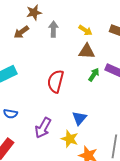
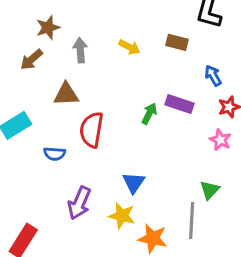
brown triangle: (87, 51) -> (66, 94), moved
blue semicircle: (10, 114) -> (55, 154), moved

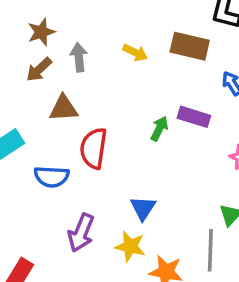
brown rectangle: (177, 42) -> (190, 46), size x1.5
brown arrow: (32, 60) -> (39, 69), moved
blue semicircle: (55, 154) -> (52, 177), size x1.4

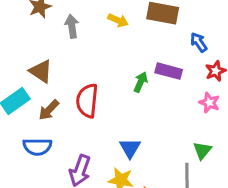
brown arrow: (39, 69) -> (49, 110), moved
brown triangle: (64, 108) -> (41, 71), moved, turned 40
blue semicircle: (52, 177) -> (37, 147), moved

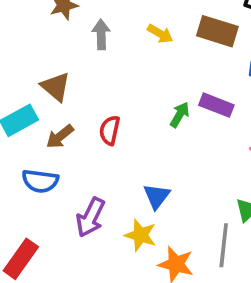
red semicircle: (87, 101) -> (110, 130), size x0.7

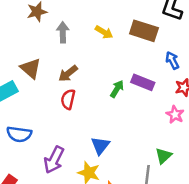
brown arrow: (60, 136) -> (68, 73), moved

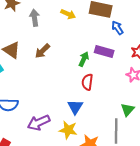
blue arrow: (172, 60) -> (117, 28), moved
red semicircle: (68, 99) -> (87, 82), moved
purple arrow: (54, 160) -> (39, 123), turned 45

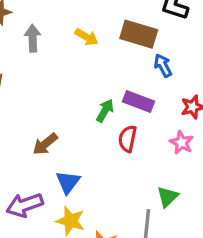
brown arrow: (42, 51) -> (45, 144), moved
red semicircle: (87, 82) -> (128, 139), moved
blue triangle: (75, 107) -> (68, 182), moved

